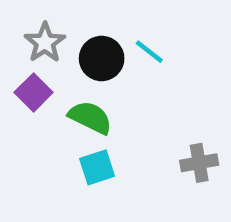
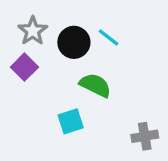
green semicircle: (90, 117) -> (95, 85), moved
gray cross: (199, 163) -> (145, 136), moved

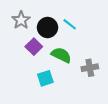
purple square: (24, 67) -> (34, 47), moved
gray cross: (145, 136) -> (90, 68), moved

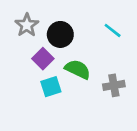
cyan line: (70, 24) -> (113, 30), moved
cyan square: (45, 78) -> (51, 87), moved

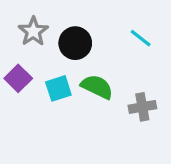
purple square: (43, 59) -> (18, 78), moved
cyan square: (51, 87) -> (58, 88), moved

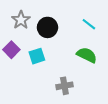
green semicircle: (97, 87) -> (87, 55), moved
gray cross: (142, 107) -> (64, 86), moved

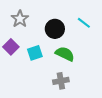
black circle: (47, 27) -> (55, 29), moved
green semicircle: (87, 55) -> (65, 54), moved

